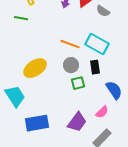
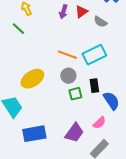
green line: (21, 18) -> (18, 29), turned 32
cyan rectangle: (97, 44) -> (94, 55), turned -55
black rectangle: (95, 67) -> (94, 86), moved

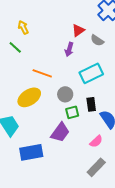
purple arrow: (63, 12) -> (69, 49), moved
orange line: (67, 55) -> (42, 73), moved
purple trapezoid: (74, 133) -> (60, 132), moved

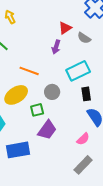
yellow arrow: (23, 27) -> (10, 17), moved
black rectangle: (91, 104) -> (86, 94), moved
green square: (72, 112) -> (37, 110), moved

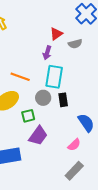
gray semicircle: (84, 38) -> (75, 44), turned -48
cyan rectangle: (78, 71) -> (54, 77), moved, turned -55
black rectangle: (86, 94) -> (63, 100), moved

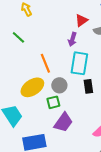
orange line: (20, 77) -> (45, 63), turned 48
gray circle: (43, 98) -> (59, 85), moved

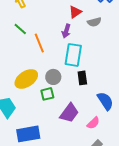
green line: (18, 37) -> (20, 29), moved
orange line: (45, 63) -> (39, 43), moved
purple trapezoid: (63, 122) -> (69, 113), moved

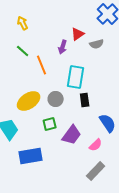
purple arrow: (66, 31) -> (63, 47), moved
green square: (47, 94) -> (50, 124), moved

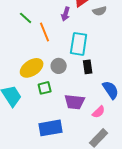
green square: (50, 124) -> (45, 88), moved
purple trapezoid: (72, 135) -> (75, 102), turned 60
blue rectangle: (31, 156) -> (51, 128), moved

